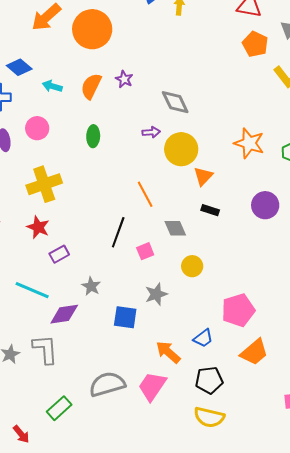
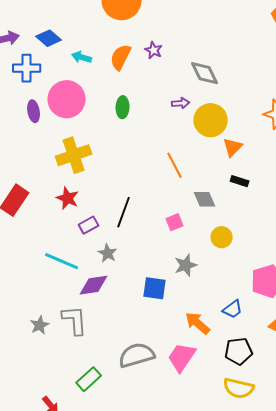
pink circle: (37, 128) -> (67, 99), size x1.6
black line: (118, 232) -> (124, 212), moved
gray star: (91, 286) -> (108, 253), moved

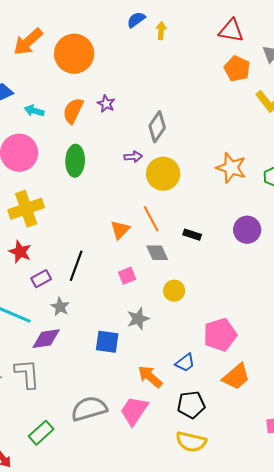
gray diamond: (205, 73) -> (157, 127), turned 60
green ellipse: (123, 107) -> (75, 161), size x1.4
orange triangle: (233, 147) -> (120, 230), moved
orange line: (175, 165) -> (151, 219), moved

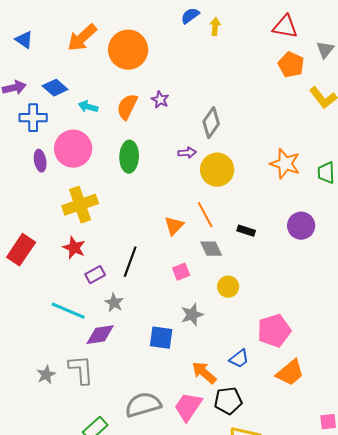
black pentagon: (191, 405) -> (228, 401), moved

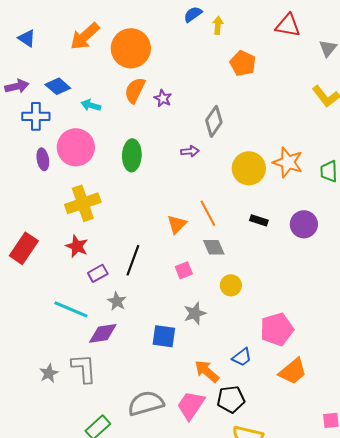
orange pentagon: (291, 65) -> (243, 63), moved
orange semicircle: (127, 107) -> (135, 90), moved
yellow circle: (217, 170) -> (249, 168), moved
black rectangle: (246, 231) -> (259, 220), moved

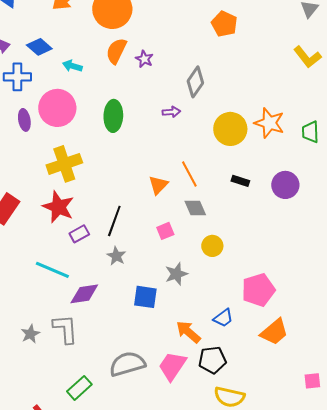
red star: (77, 246) -> (58, 207), size x1.4
gray star: (117, 301) -> (116, 256), moved

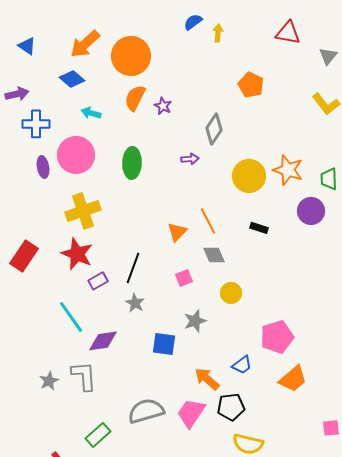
orange pentagon: (224, 24) -> (251, 85), moved
blue diamond: (39, 47) -> (72, 79), moved
purple circle: (285, 185) -> (311, 211), moved
cyan line: (52, 270) -> (71, 317), turned 32

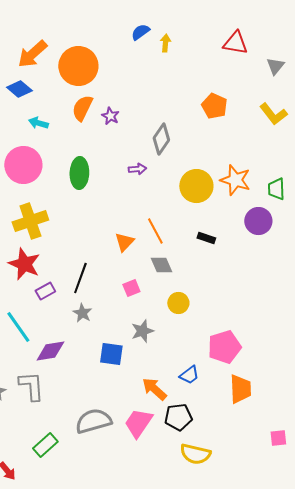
orange pentagon: (251, 85) -> (214, 106), moved
orange trapezoid: (293, 379) -> (240, 389), turned -52

